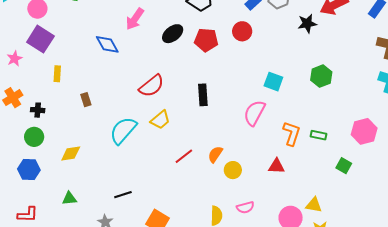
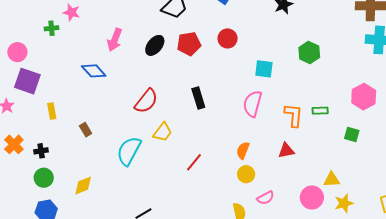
red circle: (242, 31) -> (228, 38), moved
orange semicircle: (215, 154) -> (243, 150), moved
yellow circle: (233, 170) -> (246, 174), moved

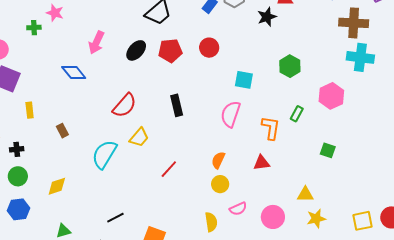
pink hexagon: (364, 97) -> (331, 96), moved
green rectangle: (320, 111) -> (297, 114), moved, turned -63
pink circle: (312, 198) -> (273, 217), moved

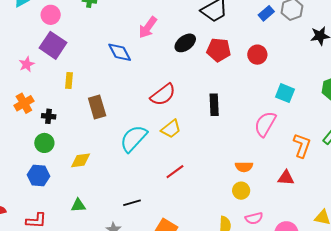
brown rectangle: (62, 131) -> (97, 107), size x1.6
orange semicircle: (218, 160) -> (244, 167), turned -126
red line: (169, 169) -> (175, 172), moved

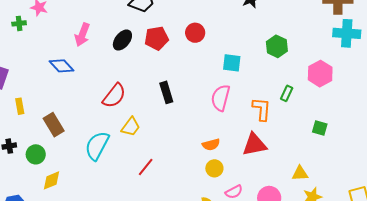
green circle: (44, 143) -> (36, 154), moved
red triangle: (286, 178) -> (254, 144), size x1.5

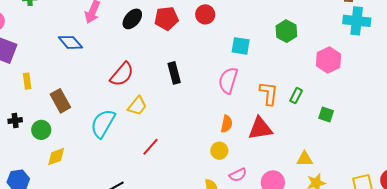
green rectangle: (287, 93) -> (296, 96), moved
orange semicircle: (211, 145) -> (227, 124), moved, turned -66

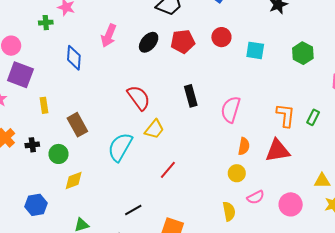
blue diamond: (70, 42) -> (74, 58), moved, turned 45
cyan square: (241, 46) -> (255, 50), moved
red semicircle: (122, 74) -> (139, 98), turned -76
pink semicircle: (228, 80) -> (231, 110), moved

